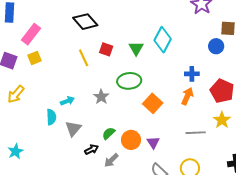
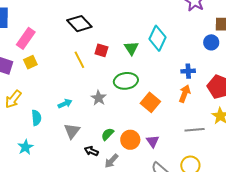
cyan semicircle: (51, 117) -> (36, 118), moved
black arrow: (92, 149) -> (91, 151), turned -128
cyan star: (15, 151) -> (25, 147), moved

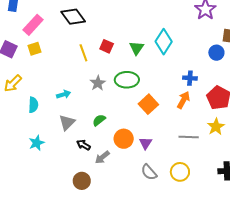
black diamond: (79, 24) -> (73, 17), moved
gray star: (99, 98) -> (98, 83), moved
green semicircle: (108, 134) -> (99, 120), moved
cyan star: (25, 147) -> (37, 143), moved

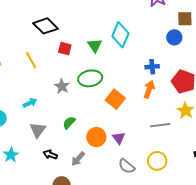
black diamond: (73, 17) -> (46, 26), moved
yellow line: (83, 53) -> (31, 60), moved
black arrow: (84, 145) -> (50, 155), moved

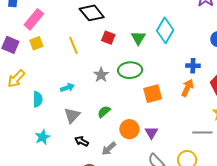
orange square: (115, 99) -> (153, 94), turned 30
gray line: (160, 125) -> (202, 133), moved

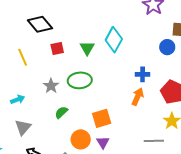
red square: (108, 38) -> (57, 48), turned -32
orange square: (153, 94) -> (102, 118), moved
green semicircle: (104, 112) -> (61, 112), moved

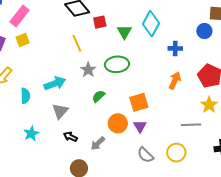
red square: (57, 48) -> (100, 22), moved
yellow line: (23, 57) -> (77, 43), moved
blue cross: (143, 74) -> (175, 48), moved
cyan arrow: (18, 99) -> (55, 83), size x1.5

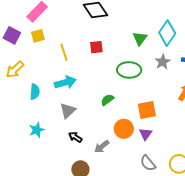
red square: (100, 22) -> (96, 47), moved
yellow line: (77, 43) -> (64, 52), moved
gray star: (88, 70) -> (163, 62), moved

